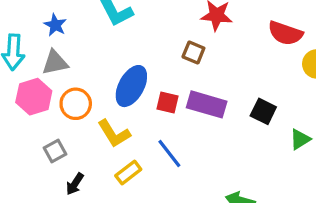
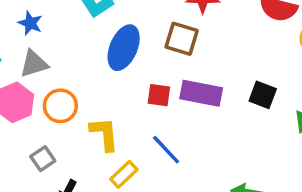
brown square: (193, 52) -> (182, 39), size x1.4
blue ellipse: (131, 86) -> (124, 48), moved
yellow L-shape: (114, 134) -> (104, 134), turned -148

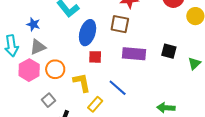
red square: (159, 95) -> (95, 57), moved

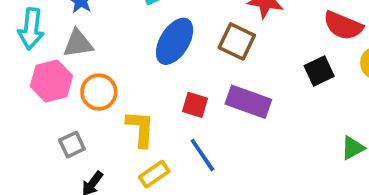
black square: (169, 51) -> (319, 71), moved, turned 35
red square: (95, 57) -> (195, 105), moved

